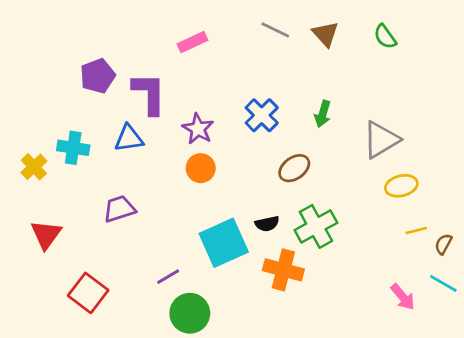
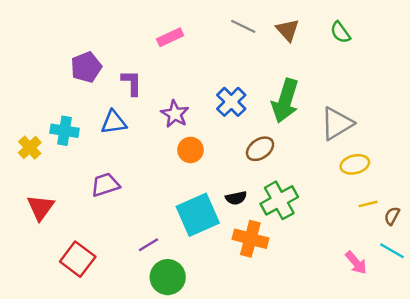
purple L-shape: (149, 94) -> (132, 83), size x0.7
green arrow: (323, 114) -> (285, 101), size x1.8
orange circle: (201, 168) -> (190, 150), moved

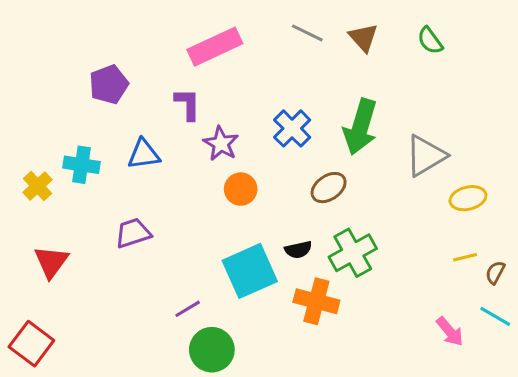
pink rectangle: (170, 37) -> (215, 47), size x1.6
purple L-shape: (132, 83) -> (188, 104), moved
yellow ellipse: (355, 164) -> (468, 198), moved
red square: (78, 259) -> (31, 344), moved

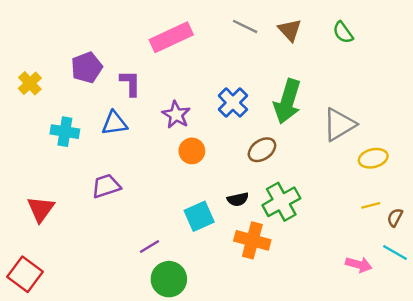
purple L-shape: (188, 104) -> (130, 83), moved
yellow cross: (38, 186) -> (30, 83), moved
cyan square: (250, 271) -> (199, 216), size x0.7
pink arrow: (450, 332) -> (359, 265), turned -35

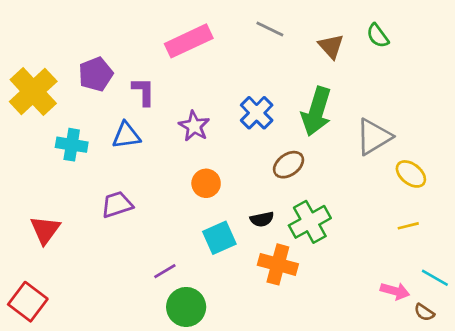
brown triangle: (290, 30) -> (331, 46), moved
yellow cross: (30, 83) -> (33, 92), size x1.8
orange circle: (192, 151) -> (206, 183), moved
yellow ellipse: (373, 158) -> (411, 174), turned 52
brown semicircle: (395, 217) -> (424, 312), moved, turned -84

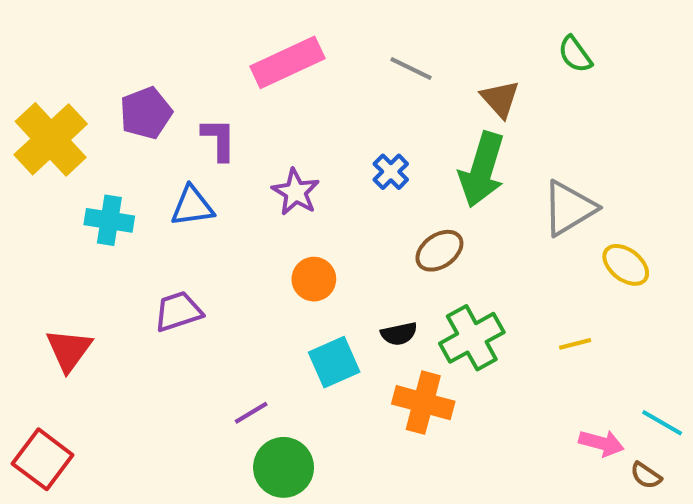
gray line: (270, 29) -> (411, 68), moved
brown triangle: (331, 46) -> (500, 99), moved
blue cross: (257, 113) -> (391, 172), size x0.7
yellow line: (408, 226) -> (575, 344), moved

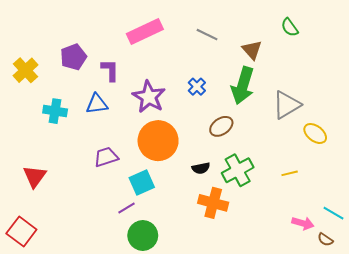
yellow cross: (51, 139) -> (25, 70), size x0.7
purple star: (296, 192) -> (149, 97), size x1.4
orange circle: (314, 279) -> (158, 141), size x1.8
purple trapezoid: (178, 311) -> (106, 157), moved
cyan square: (334, 362) -> (142, 182), moved

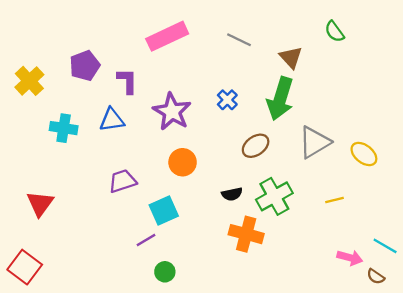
gray triangle: (287, 105) -> (314, 142), moved
orange circle: (158, 141) -> (183, 162), size x0.6
green circle: (143, 235) -> (165, 272), size x0.6

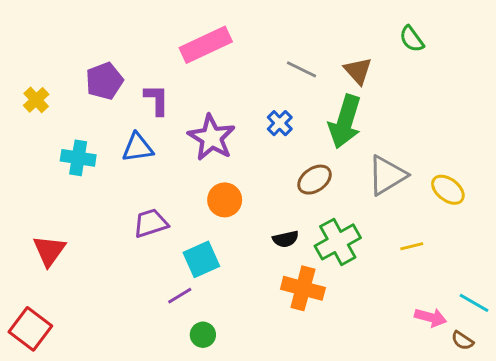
gray line: (239, 40) -> (301, 69), moved
yellow cross: (29, 81) -> (36, 100), size x0.7

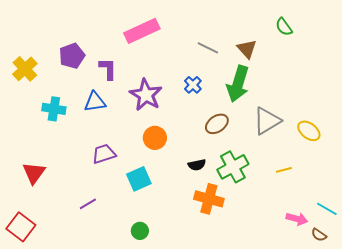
yellow cross: (36, 100) -> (25, 69), size x1.4
purple line: (180, 296) -> (88, 204), moved

